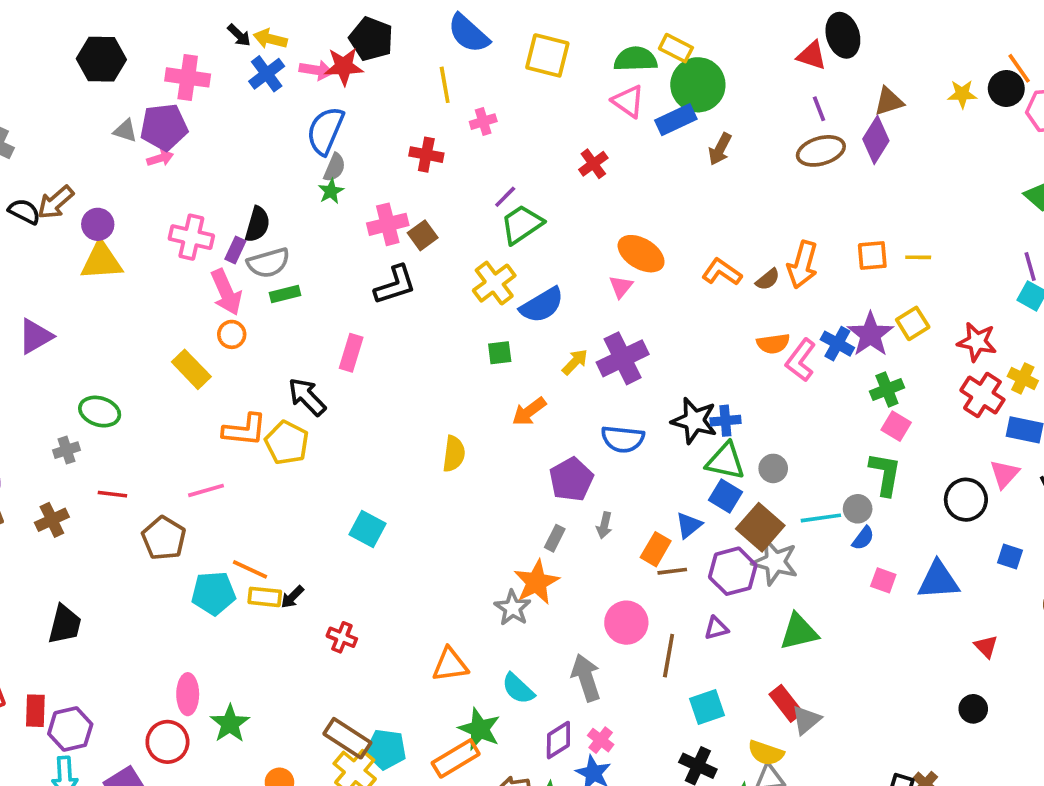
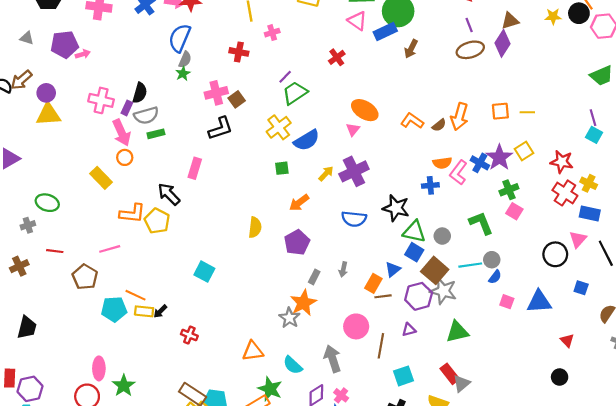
purple pentagon: (164, 127) -> (64, 44), moved
gray triangle: (125, 131) -> (27, 38), moved
blue cross: (725, 421) -> (430, 185), moved
green L-shape: (885, 474) -> (481, 223), moved, turned -32
purple pentagon: (571, 479) -> (297, 242), moved

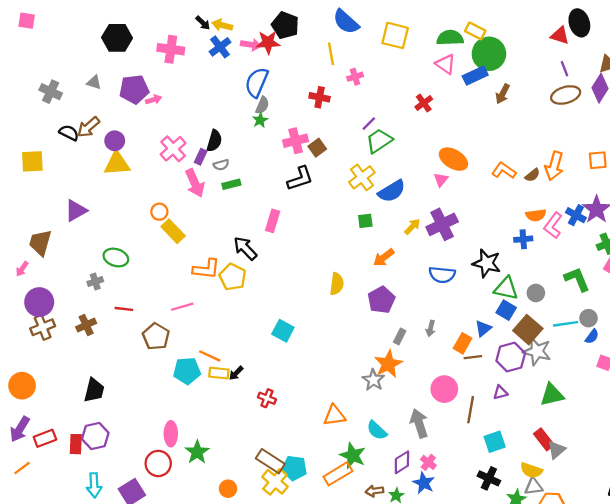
pink cross: (101, 100) -> (173, 149), turned 35
gray semicircle: (146, 115) -> (221, 165), size x0.6
orange circle: (125, 157) -> (159, 212), moved
purple hexagon: (30, 389) -> (95, 436), moved

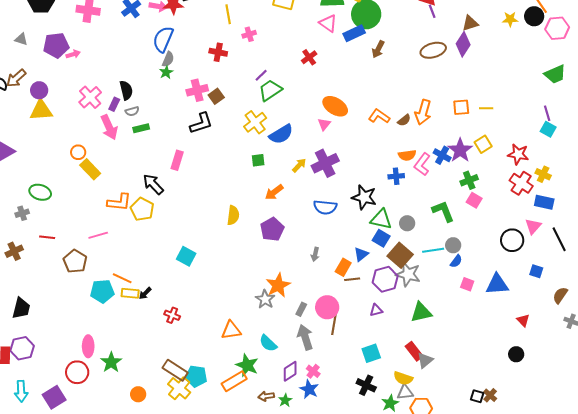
purple line: (564, 69) -> (432, 11), moved
black semicircle: (214, 141) -> (126, 90), turned -30
gray rectangle: (400, 336) -> (301, 309), moved
brown line: (471, 410) -> (334, 323), moved

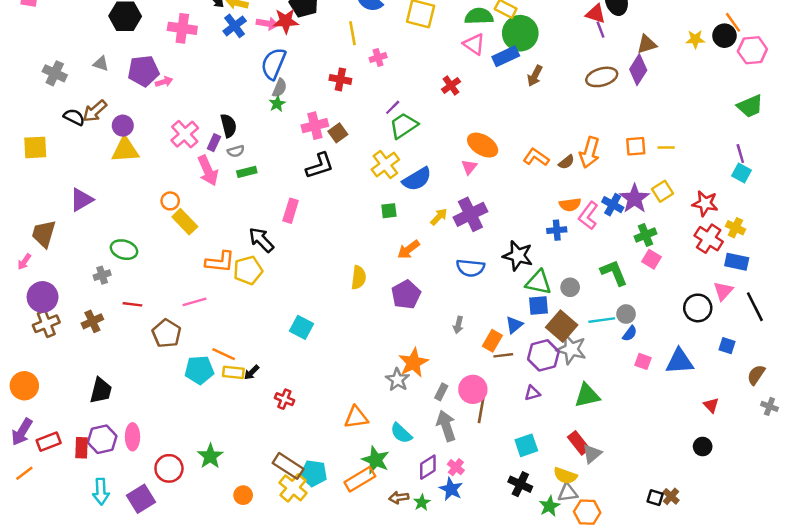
yellow pentagon: (142, 209) -> (248, 270), turned 30
blue square: (381, 238) -> (539, 306), turned -36
pink ellipse: (88, 346) -> (132, 437), moved

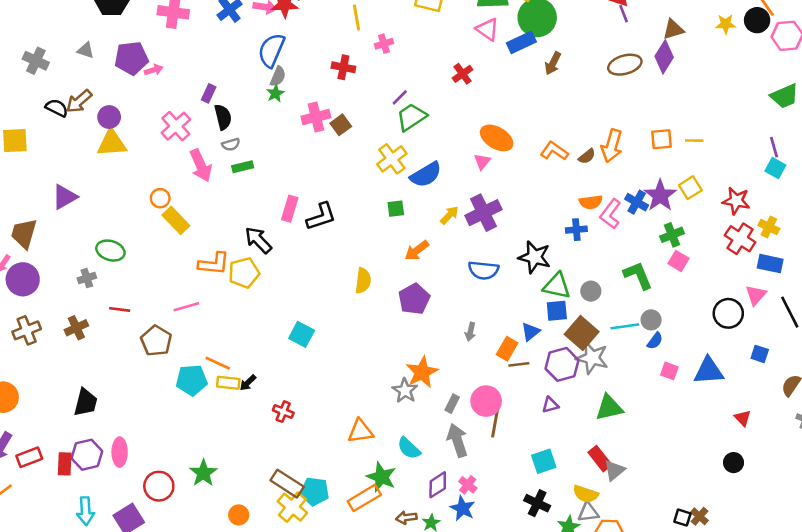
purple rectangle: (214, 143) -> (209, 93), moved
black L-shape: (320, 166) -> (321, 216), moved
purple circle: (43, 297) -> (23, 279), moved

